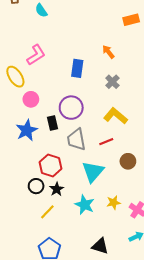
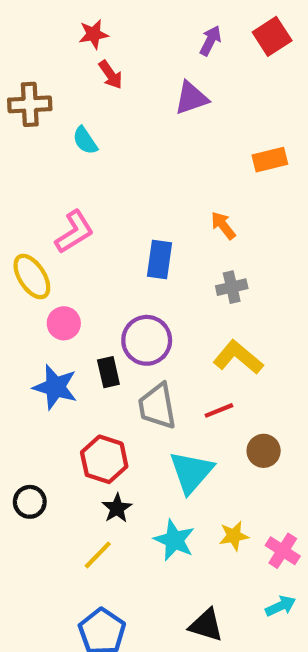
gray cross: (112, 82) -> (232, 287), turned 32
blue star: (27, 130) -> (55, 387), turned -30
black circle: (36, 186) -> (30, 502), moved

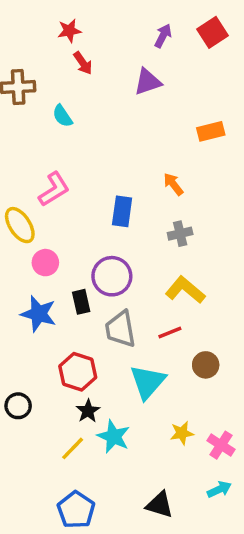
cyan star: (174, 540) -> (114, 437), moved

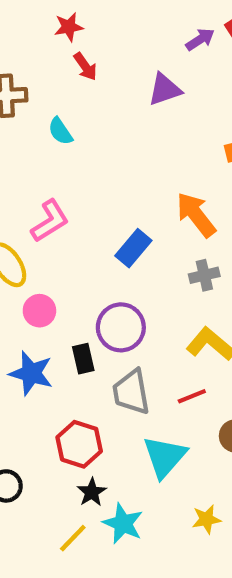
purple arrow: (163, 36) -> (200, 39), moved, turned 30
orange arrow: (173, 184) -> (196, 215), size x1.6
blue rectangle: (122, 211) -> (133, 248), turned 32

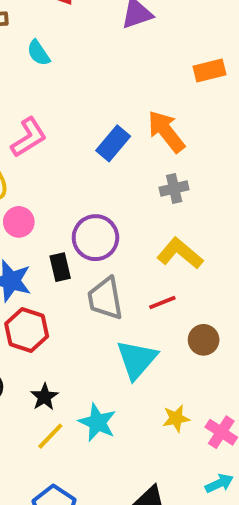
blue rectangle: (133, 248) -> (113, 143), moved
red hexagon: (79, 444) -> (27, 330), moved
black star: (92, 492) -> (44, 397), moved

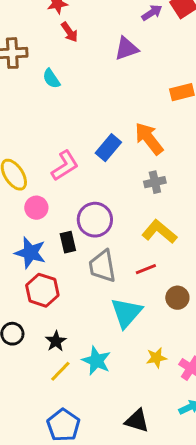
pink L-shape: (29, 137) -> (65, 166), moved

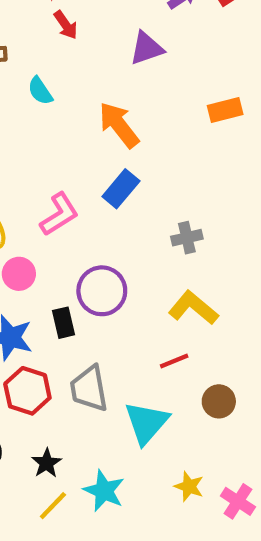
orange arrow: (149, 139) -> (119, 125), moved
gray trapezoid: (102, 266) -> (89, 389), moved
yellow star: (156, 358) -> (189, 486), turned 30

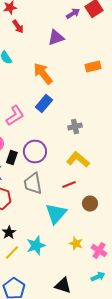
black rectangle: (64, 323) -> (12, 158), moved, turned 32
gray trapezoid: (89, 389) -> (33, 184), moved
cyan star: (104, 491) -> (36, 246), turned 30

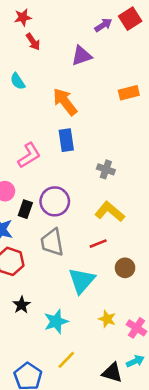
blue rectangle: (44, 104) -> (66, 140), turned -48
gray cross: (75, 126) -> (106, 169), turned 32
yellow line: (12, 252) -> (66, 360), moved
black triangle: (63, 286) -> (112, 373), moved

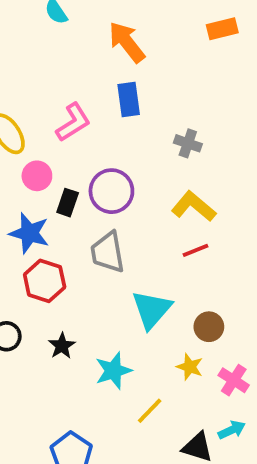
red line: (98, 244) -> (196, 250), moved
brown circle: (125, 268) -> (209, 327), moved
yellow line: (66, 360) -> (150, 411), moved

